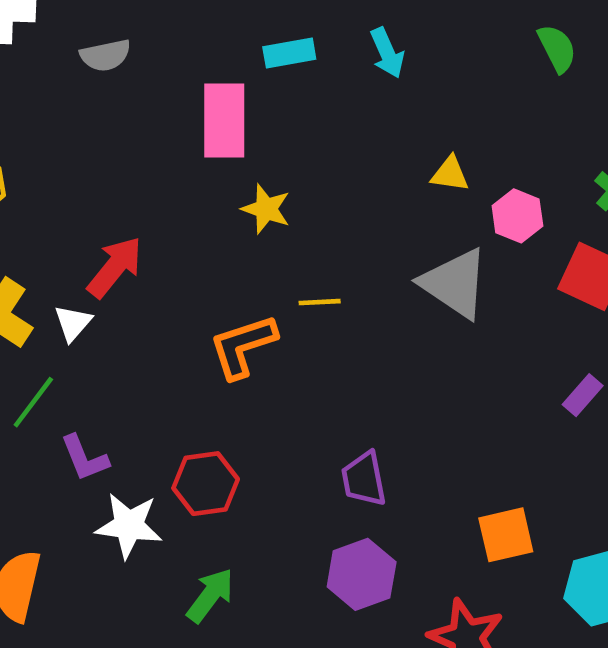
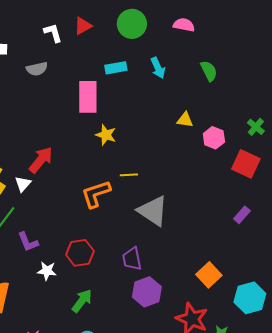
green semicircle: (557, 48) -> (209, 71), moved
gray triangle: (455, 283) -> (153, 211), moved
purple trapezoid: (364, 479) -> (132, 259), moved
white star: (129, 525) -> (47, 271), size x0.7
orange square: (506, 535) -> (209, 275), turned -30

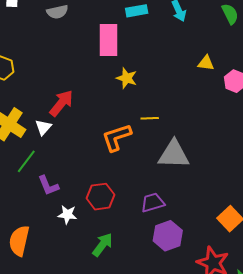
gray triangle: (153, 211) -> (174, 154), turned -32
purple trapezoid: (132, 259) -> (153, 203), turned 85

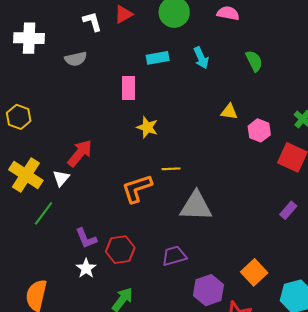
pink rectangle: (109, 40) -> (129, 88), size x0.7
purple L-shape: (48, 185) -> (86, 238), moved
white star: (67, 215) -> (86, 268), turned 30
purple hexagon: (168, 236) -> (208, 290), moved

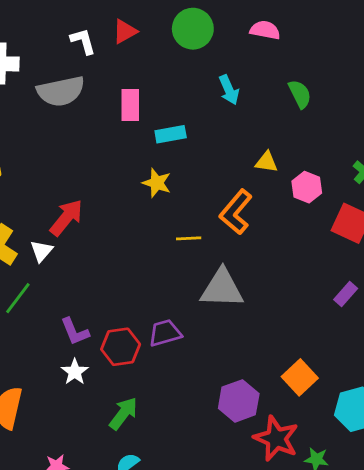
cyan rectangle: (158, 58) -> (171, 134), moved
gray semicircle: (76, 59) -> (61, 91), size x1.6
pink rectangle: (129, 88) -> (130, 105), moved
orange L-shape: (137, 188) -> (236, 212), moved, turned -32
purple trapezoid: (174, 256) -> (165, 333), moved

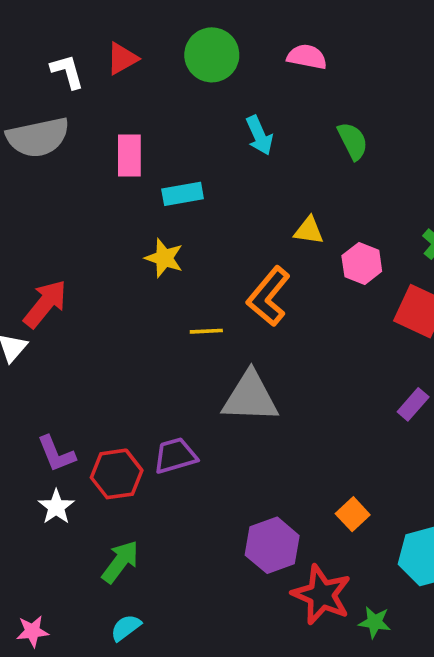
orange square: (300, 377) -> (353, 514), size x0.7

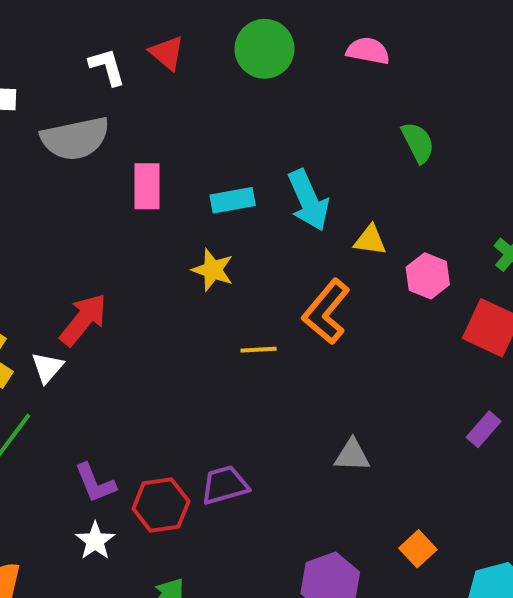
red triangle: (122, 59) -> (167, 53), turned -51
cyan arrow: (259, 135) -> (308, 200), moved, size x1.4
pink rectangle: (129, 156) -> (147, 186), moved
gray triangle: (250, 397) -> (352, 455), moved, size x0.6

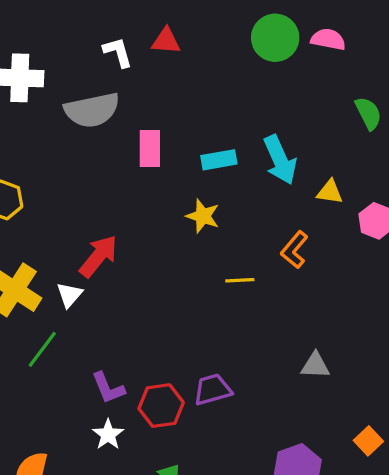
green circle: (264, 49) -> (275, 38), moved
red triangle: (167, 53) -> (166, 41), turned -36
orange L-shape: (326, 312) -> (294, 250), size x0.7

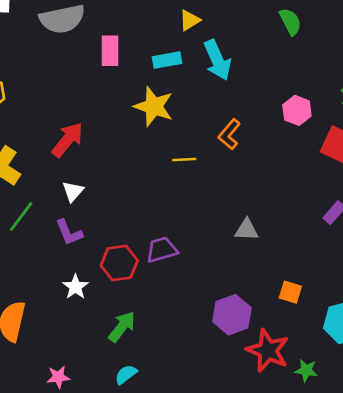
yellow triangle: (330, 192) -> (190, 20), moved, turned -40
yellow star: (203, 216) -> (154, 106), size x1.4
white triangle: (70, 295) -> (73, 191), moved
purple L-shape: (108, 388) -> (69, 232), moved
orange square: (368, 441) -> (290, 292), turned -30

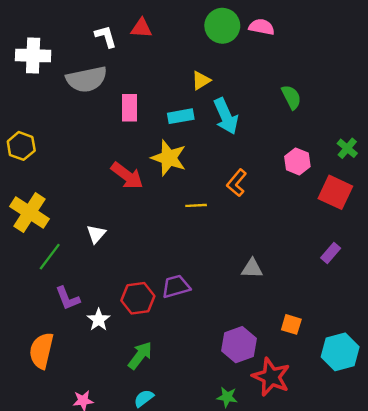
green semicircle: (290, 22) -> (291, 97), moved
red arrow: (68, 140) -> (127, 176), moved, turned 88
purple L-shape: (69, 232) -> (68, 298), moved
green star: (306, 370) -> (227, 397), moved

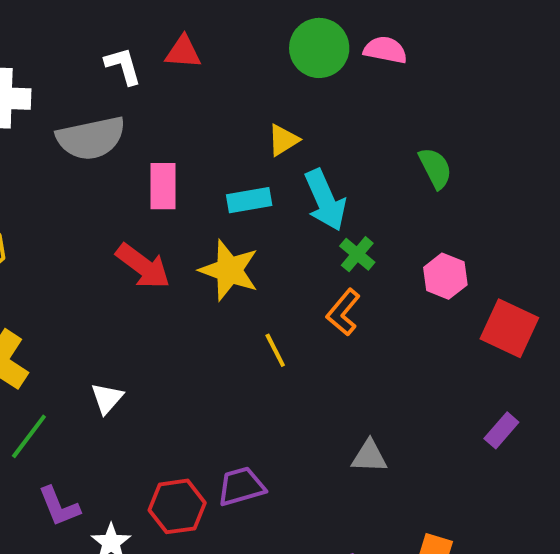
green cross: (347, 148) -> (357, 254), moved
red arrow: (127, 176) -> (143, 266), moved
yellow line: (196, 205) -> (275, 350), turned 66

